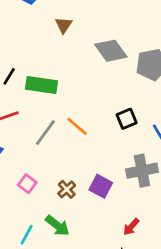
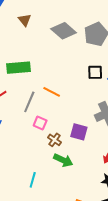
black square: (127, 119) -> (95, 72), moved, turned 35
pink square: (27, 184) -> (40, 123), moved
green arrow: (57, 226) -> (63, 160), moved

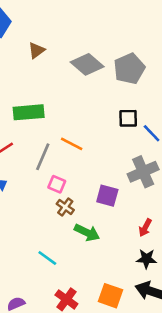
brown triangle: (25, 20) -> (36, 50), turned 32
brown cross: (55, 140) -> (65, 207), moved
cyan line: (33, 180) -> (47, 258), turned -70

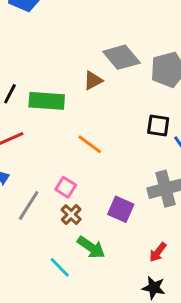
brown triangle: (36, 50) -> (93, 80), moved
gray line: (43, 157) -> (29, 205), moved
cyan line: (47, 258) -> (60, 267), moved

